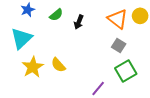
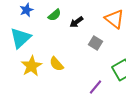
black arrow: (79, 22) -> (76, 22), turned 32
gray square: (119, 46) -> (95, 43), moved

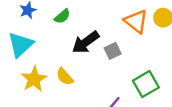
black arrow: (76, 22) -> (86, 42), moved, size x1.6
gray square: (95, 43) -> (113, 51), turned 32

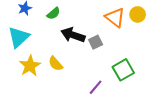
black arrow: (86, 42) -> (73, 35), turned 55

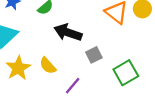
gray square: (96, 42) -> (94, 55), moved
purple line: (96, 87) -> (73, 86), moved

